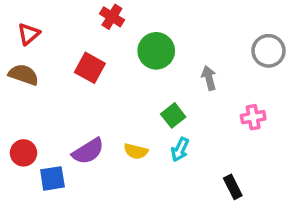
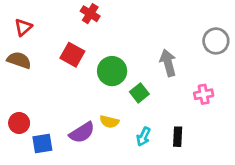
green circle: (156, 51) -> (112, 71), moved
gray arrow: (209, 78) -> (168, 63), size x1.4
cyan arrow: (180, 149) -> (143, 137), moved
purple semicircle: (88, 151) -> (82, 133), moved
black rectangle: (233, 187) -> (178, 137), moved, turned 30

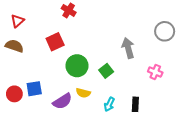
red square: (72, 55) -> (55, 42), turned 36
green circle: (112, 71) -> (77, 66), moved
pink cross: (204, 94) -> (155, 72), turned 32
blue square: (42, 143) -> (34, 89), moved

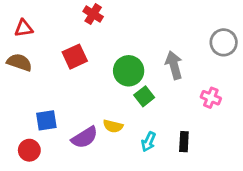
red triangle: (18, 21) -> (24, 28), turned 32
green circle: (77, 66) -> (129, 71), moved
red circle: (14, 94) -> (29, 150), moved

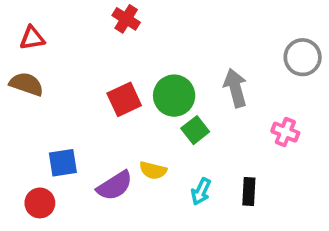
red square: (75, 57) -> (124, 99), moved

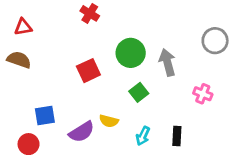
green circle: (174, 96) -> (131, 53), moved

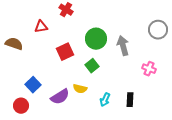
red triangle: (23, 27) -> (41, 27), moved
green square: (139, 92) -> (92, 66), moved
blue square: (45, 116) -> (33, 85), turned -35

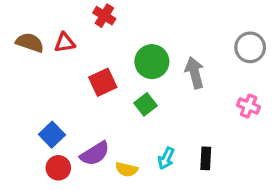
brown semicircle: (14, 44) -> (30, 43), moved
pink cross: (149, 69) -> (249, 106), moved
yellow semicircle: (80, 89) -> (126, 169), moved
red circle: (21, 106) -> (58, 168), moved

